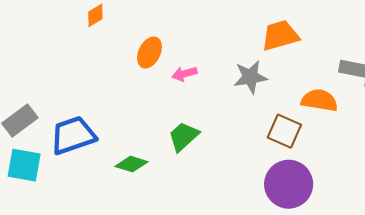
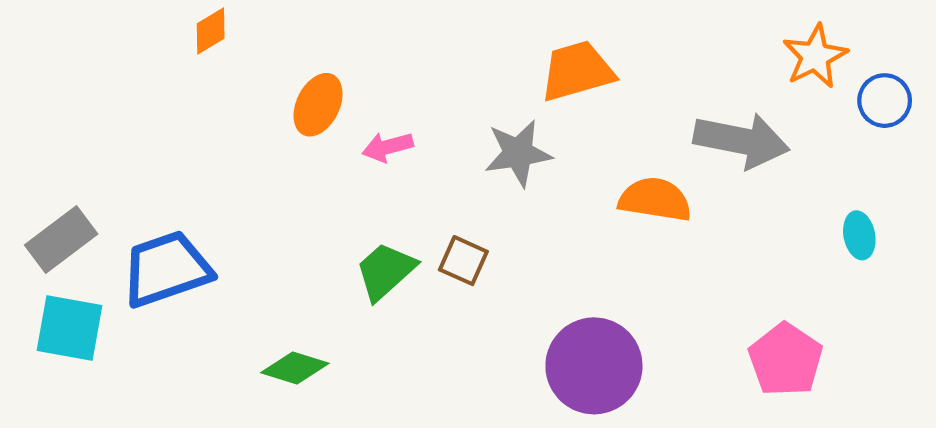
brown square: (284, 131) -> (463, 261), moved, size x0.7
green diamond: (131, 164) -> (295, 368), moved

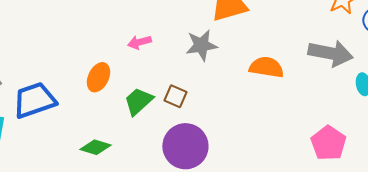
orange ellipse: (318, 105) -> (98, 77), moved
gray arrow: (741, 141) -> (330, 53), moved
purple circle: (594, 366) -> (185, 146), moved

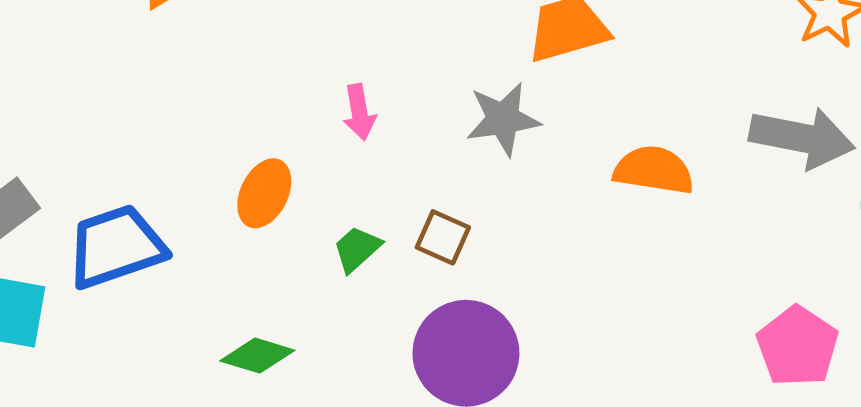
pink arrow: (139, 42) -> (359, 112), turned -85
green trapezoid: (138, 101) -> (357, 249), size x0.7

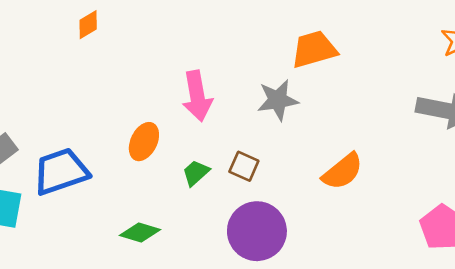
pink arrow: (359, 112) -> (197, 96), size x1.6
orange semicircle: (654, 170) -> (343, 171), moved, turned 132

